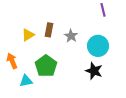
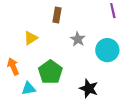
brown rectangle: (49, 30) -> (57, 15), moved
black star: (94, 71) -> (89, 88), moved

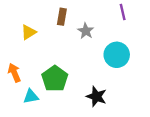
yellow triangle: (31, 38) -> (29, 32), moved
gray star: (78, 39) -> (86, 31), moved

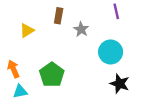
cyan triangle: (31, 96) -> (20, 92), moved
black star: (96, 96) -> (120, 84), moved

